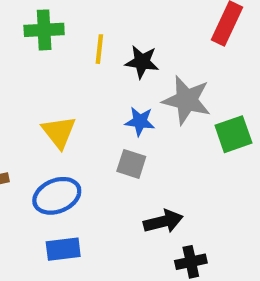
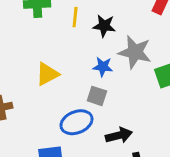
yellow triangle: (59, 132) -> (47, 74), turned 40
blue ellipse: (57, 196) -> (76, 122), moved

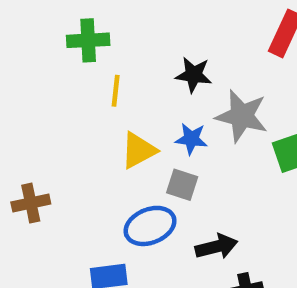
yellow line: (75, 17) -> (116, 91), moved
yellow triangle: (47, 74) -> (139, 150), moved

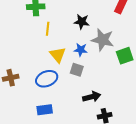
yellow triangle: (139, 150) -> (58, 55), turned -42
blue ellipse: (150, 226) -> (47, 79), moved

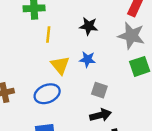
gray star: (103, 40) -> (131, 36), moved
gray square: (77, 70) -> (99, 90), moved

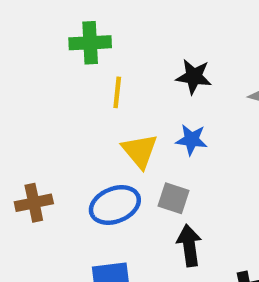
gray square: (99, 90) -> (173, 198), moved
black arrow: (101, 115) -> (189, 246), moved, turned -84

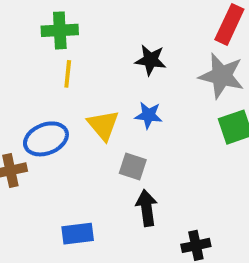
yellow line: (117, 92) -> (68, 74), moved
blue ellipse: (115, 205) -> (46, 139), moved

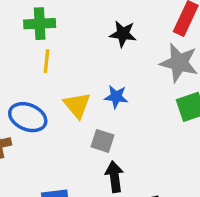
black star: (151, 60) -> (123, 34), moved
blue ellipse: (46, 139) -> (28, 117), turned 45

